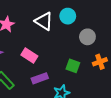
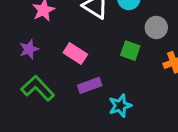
green square: (73, 66) -> (130, 51), moved

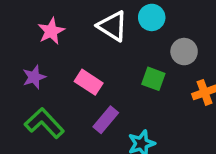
purple rectangle: (90, 85) -> (106, 120), turned -30

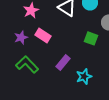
pink rectangle: (89, 82) -> (43, 35), moved

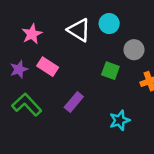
cyan star: (84, 76) -> (120, 120), moved

